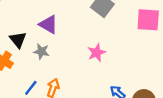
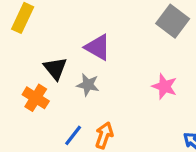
pink star: (96, 53) -> (164, 86), turned -30

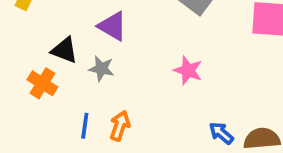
black triangle: (55, 68) -> (65, 50), turned -30
blue line: (73, 135) -> (85, 126), turned -30

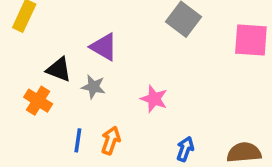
pink star: (188, 70) -> (154, 99), moved
blue arrow: (221, 133) -> (185, 149), moved, turned 70

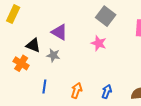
pink star: (154, 99) -> (99, 43), moved
orange arrow: (111, 140) -> (76, 91), moved

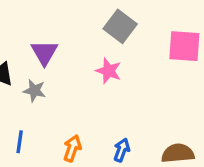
purple triangle: (59, 32) -> (44, 53), turned 30

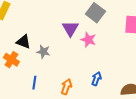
purple triangle: (44, 53) -> (70, 29), moved
blue arrow: (122, 150) -> (96, 79), moved

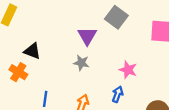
pink star: (88, 40) -> (128, 70), moved
gray star: (43, 52) -> (81, 63), moved

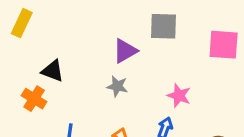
gray square: (116, 17) -> (164, 26), turned -35
purple triangle: (87, 36) -> (125, 51), turned 30

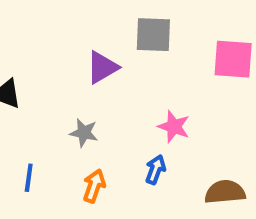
gray star: (117, 86) -> (84, 133), moved

